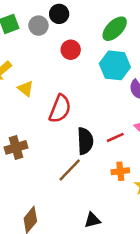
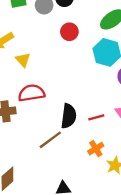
red semicircle: (60, 109) -> (31, 93), moved, turned -130
orange cross: (120, 171) -> (96, 149), turned -35

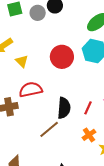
red circle: (69, 32) -> (62, 57), moved, size x1.5
red line: (96, 117) -> (88, 108), turned -48

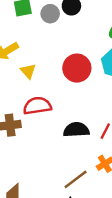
black semicircle: (64, 108) -> (76, 130), turned -100
brown line: (49, 129) -> (76, 179), moved

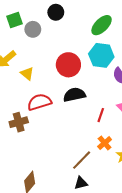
gray circle: (50, 14) -> (33, 29), moved
black semicircle: (76, 130) -> (74, 95), moved

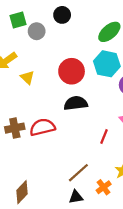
red semicircle: (39, 102) -> (42, 127), moved
red line: (101, 115) -> (104, 137), moved
orange cross: (105, 143) -> (104, 187), moved

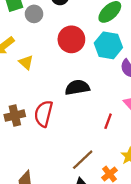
red circle: (72, 71) -> (71, 39), moved
red semicircle: (42, 127) -> (44, 114), turned -60

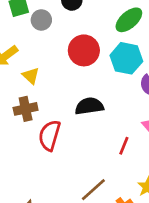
brown cross: (15, 116) -> (26, 109), moved

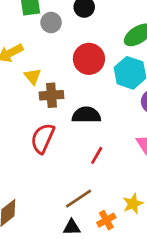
brown cross: (26, 109) -> (51, 95), moved
red line: (124, 146) -> (97, 155), moved

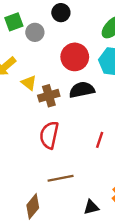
black semicircle: (86, 115) -> (82, 90), moved
brown line: (78, 199) -> (61, 178), moved, turned 35

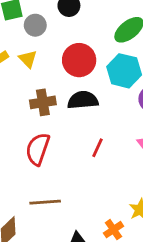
yellow triangle: (29, 83) -> (28, 59), moved
red line: (100, 140) -> (98, 148), moved

